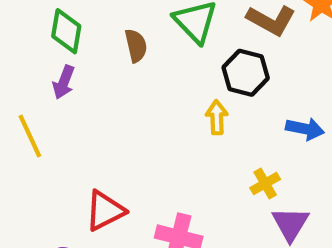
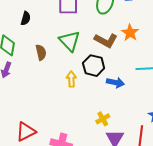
yellow arrow: (217, 117) -> (71, 79), moved
blue arrow: (305, 129) -> (115, 82), moved

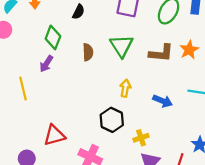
brown L-shape: (106, 40) -> (161, 53), turned -35
black hexagon: (94, 66) -> (112, 120), moved
yellow arrow: (71, 79) -> (125, 88), moved

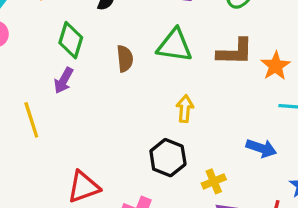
green triangle: (122, 46) -> (175, 45), turned -45
orange star: (189, 50) -> (276, 66), moved
blue arrow: (163, 101) -> (261, 148), moved

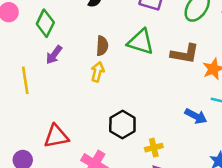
green diamond: (71, 40) -> (45, 23), moved
yellow arrow: (185, 109) -> (97, 72), moved
blue arrow: (261, 148) -> (196, 116), moved

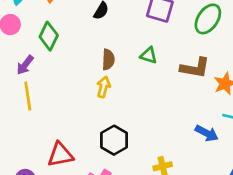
green triangle: (141, 42) -> (149, 55), size x0.6
purple arrow: (54, 55) -> (25, 65), moved
black hexagon: (122, 124) -> (114, 140), moved

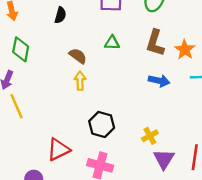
brown semicircle: (108, 60) -> (78, 56), turned -42
brown L-shape: (195, 68) -> (155, 43), turned 112
blue arrow: (207, 133) -> (159, 81), moved

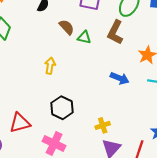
brown L-shape: (155, 43) -> (115, 32), moved
brown semicircle: (78, 56) -> (67, 27), moved

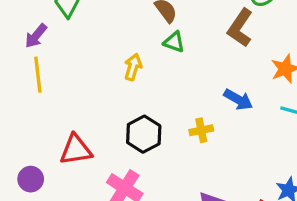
green triangle: (84, 37) -> (174, 42), moved
yellow cross: (103, 125) -> (201, 130), moved

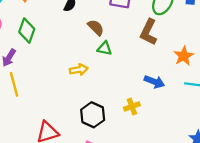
yellow arrow: (133, 67) -> (79, 70), turned 72

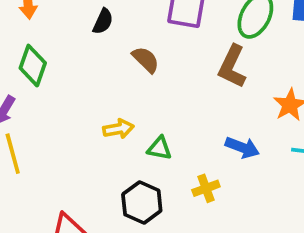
green triangle: (105, 48) -> (159, 148), moved

